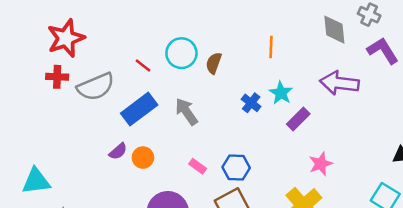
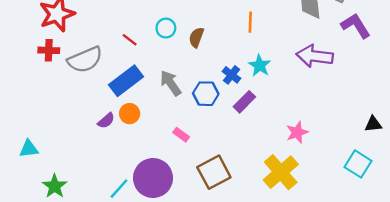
cyan circle: (181, 53) -> (166, 28), size x0.7
purple rectangle: (298, 119) -> (244, 102), moved
orange circle: (143, 158) -> (130, 114), moved
blue hexagon: (236, 167) -> (206, 94), moved
cyan triangle: (36, 181) -> (29, 149), size x0.7

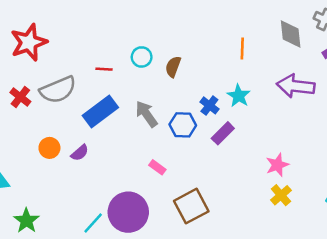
orange line: (250, 22) -> (242, 48), moved
red line: (130, 40) -> (104, 69), turned -35
red cross: (49, 50) -> (20, 97), moved, turned 36
orange circle: (130, 114) -> (49, 148), moved
yellow cross: (281, 172) -> (281, 195), moved, size x0.6

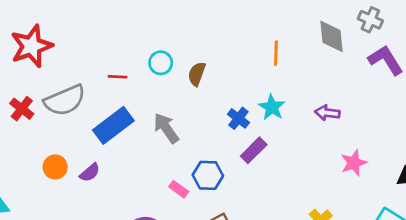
purple arrow: (296, 86) -> (327, 113), moved, size x0.6
blue hexagon: (183, 125) -> (208, 175), moved
pink star: (277, 165) -> (354, 163), moved

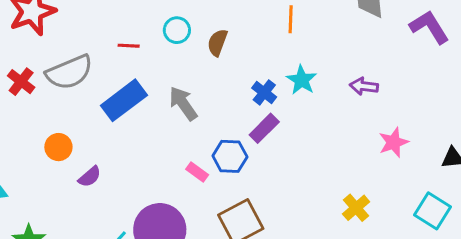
orange line: (276, 53) -> (291, 19), moved
purple rectangle: (254, 150) -> (264, 128), moved
purple semicircle: (90, 173) -> (90, 177), moved

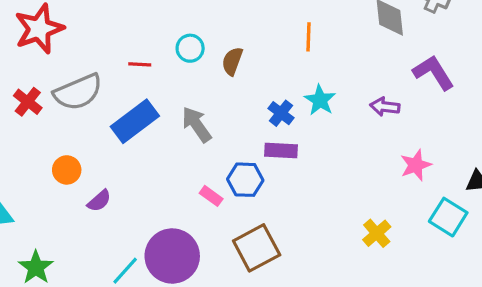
purple L-shape: (429, 27) -> (434, 73), moved
purple rectangle: (264, 128) -> (281, 150), turned 48
cyan square: (432, 211) -> (448, 217), moved

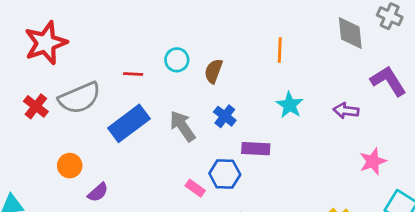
blue cross: (281, 113) -> (225, 116), moved

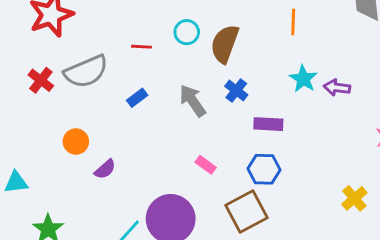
brown semicircle: (213, 71) -> (225, 44), size x1.5
purple arrow: (346, 111) -> (337, 88), moved
blue rectangle: (129, 123) -> (137, 98), size x0.5
blue hexagon: (225, 174) -> (264, 169), moved

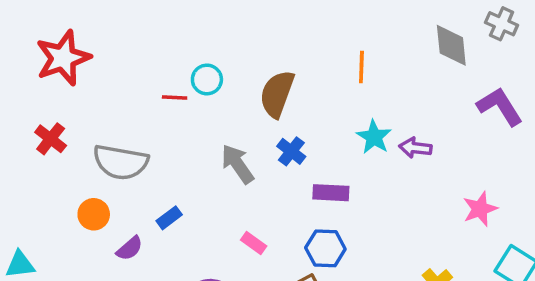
cyan circle: (187, 32) -> (207, 79), moved
gray semicircle: (86, 72) -> (121, 162), moved, turned 33
blue rectangle: (137, 98) -> (169, 218), moved

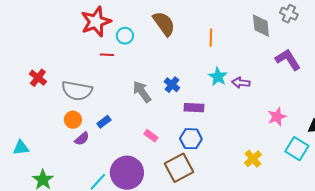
red star: (63, 58) -> (96, 22), moved
cyan circle: (207, 79) -> (125, 36), moved
brown semicircle: (277, 94) -> (164, 24), moved, turned 124
orange circle: (94, 214) -> (73, 120), moved

